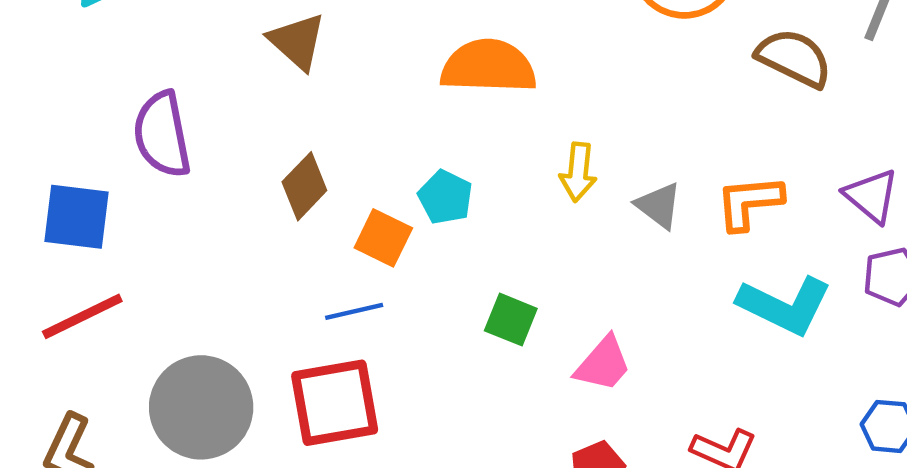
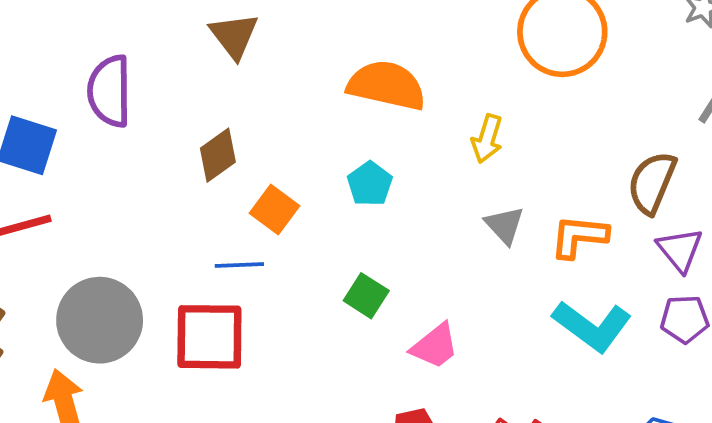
brown semicircle: (794, 58) -> (652, 183), moved, turned -104
yellow arrow: (578, 172) -> (487, 139), moved
cyan pentagon: (445, 197) -> (370, 184), moved

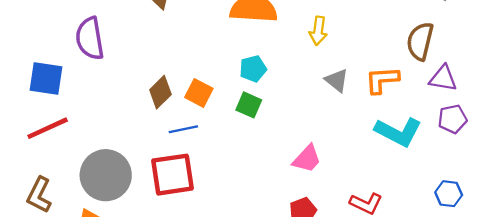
brown diamond: (218, 155) -> (160, 92), moved
cyan pentagon: (370, 184) -> (253, 69), turned 30
purple triangle: (680, 250) -> (443, 78), turned -32
green square: (366, 296) -> (249, 105), moved

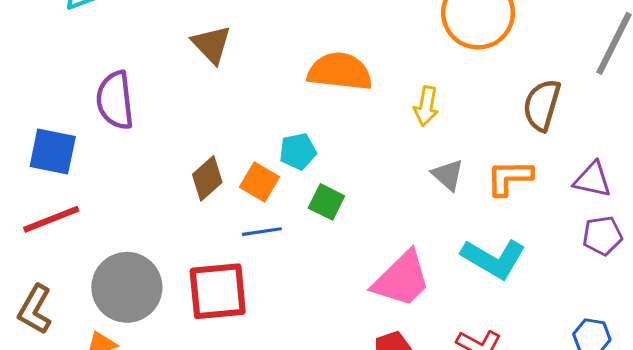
brown semicircle: (420, 41) -> (542, 105), moved
cyan pentagon: (253, 69) -> (298, 151), moved
blue line: (183, 129) -> (262, 232), moved
cyan L-shape: (398, 132) -> (494, 259), moved
pink trapezoid: (307, 159) -> (402, 279), size x1.5

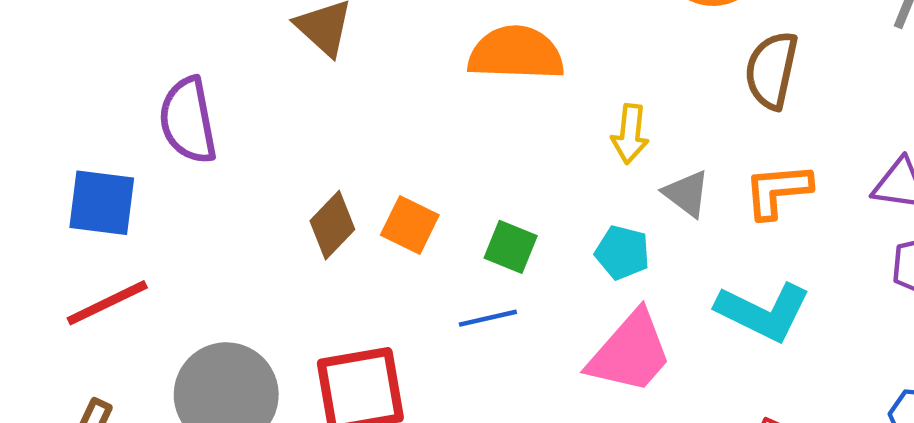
brown semicircle: (542, 105) -> (772, 70), moved
yellow arrow: (426, 106) -> (630, 134), moved
cyan pentagon: (298, 151) -> (622, 252), moved, turned 30
blue line: (262, 232) -> (488, 318), moved

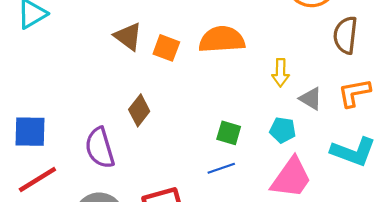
purple semicircle: (188, 120) -> (100, 148), moved
brown diamond: (332, 225) -> (139, 110), moved
orange square: (410, 225) -> (166, 48), moved

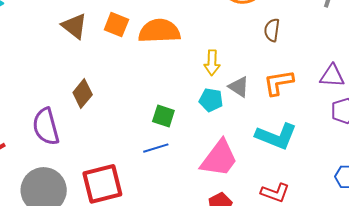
brown semicircle: (345, 35) -> (272, 30), size x0.7
orange square: (166, 48) -> (116, 25), moved
cyan pentagon: (283, 130) -> (211, 100), moved

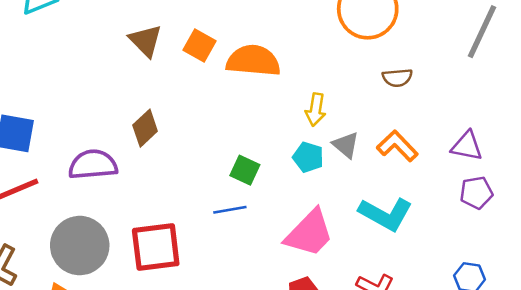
brown semicircle: (272, 30) -> (397, 78), turned -110
orange L-shape: (279, 83) -> (397, 146), turned 48
purple semicircle: (46, 127) -> (93, 165), turned 93

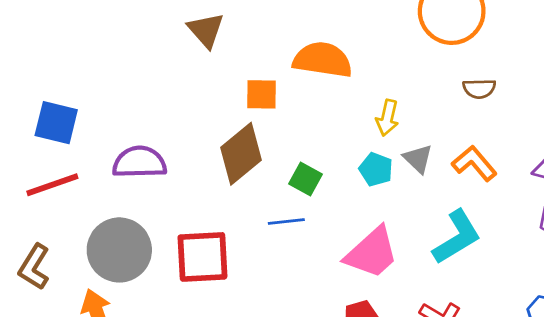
orange square: (200, 46) -> (262, 94), moved, turned -32
brown diamond: (145, 128) -> (241, 154), moved, size x1.5
cyan L-shape: (386, 214) -> (457, 237), turned -64

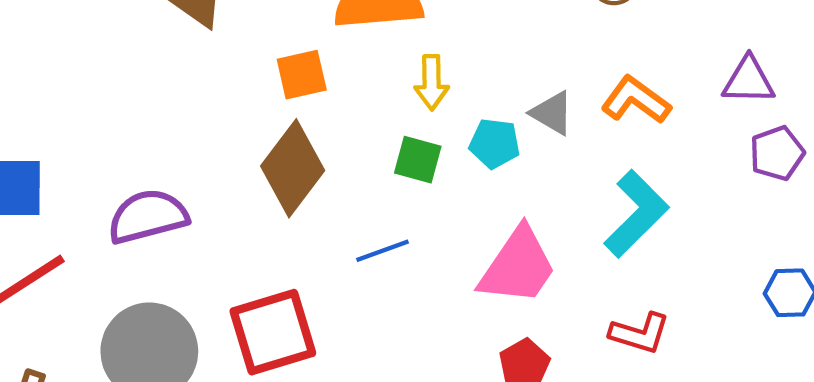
yellow arrow: (387, 118) -> (432, 82), moved
green square: (306, 179) -> (418, 160), moved

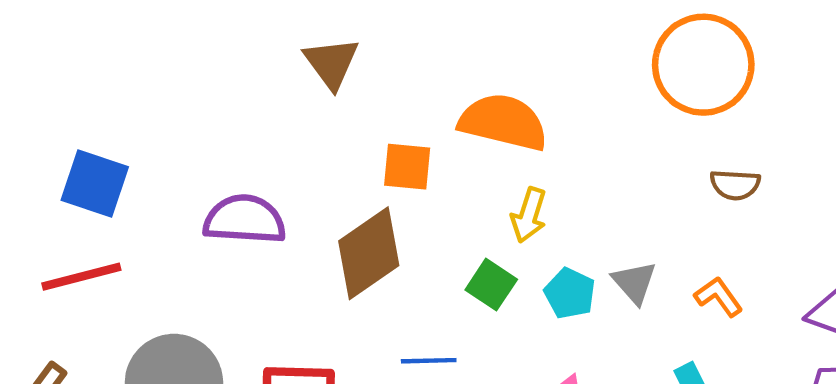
orange L-shape: (636, 100) -> (719, 297), size x0.7
purple semicircle: (148, 216) -> (245, 219), moved

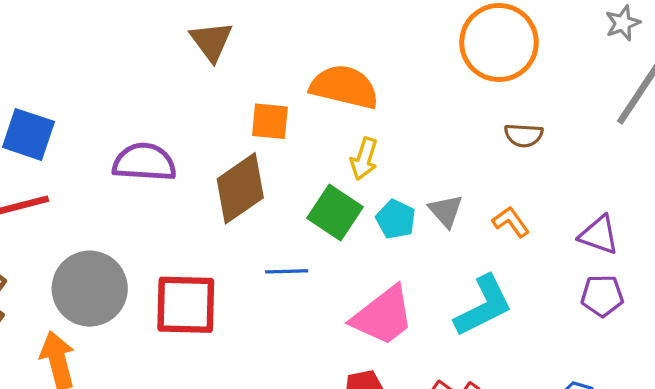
green square: (491, 285) -> (335, 213), size x1.4

